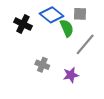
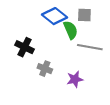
black cross: (23, 24) -> (24, 47), moved
gray line: (85, 44) -> (90, 47), turned 60

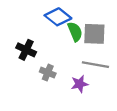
gray square: (84, 15) -> (94, 34), moved, size x1.5
gray line: (90, 47) -> (95, 65), moved

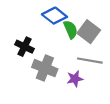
gray square: (94, 34) -> (89, 32), turned 35
gray cross: (48, 73) -> (45, 68), size x1.6

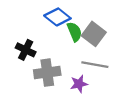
gray cross: (45, 68) -> (47, 73), turned -30

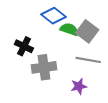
green semicircle: (74, 32) -> (69, 29), turned -48
purple star: (79, 84) -> (79, 86), moved

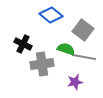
green semicircle: (69, 29) -> (66, 49), moved

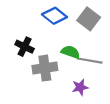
gray square: (83, 30) -> (89, 19), moved

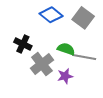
gray cross: (45, 68) -> (42, 64), turned -30
purple star: (80, 87) -> (65, 76), moved

